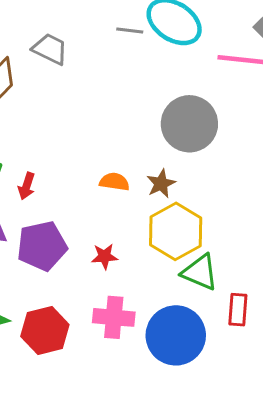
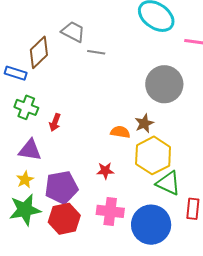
gray line: (130, 31) -> (96, 52), moved
orange semicircle: (114, 182) -> (120, 132), moved
purple pentagon: (42, 246) -> (61, 187), moved

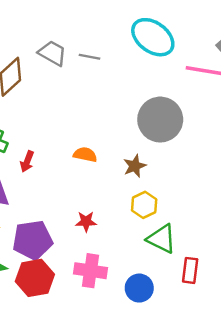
gray line: (96, 52) -> (90, 57), moved
orange semicircle: (120, 132) -> (85, 155), moved
yellow hexagon: (153, 155) -> (144, 205), size x0.6
blue circle: (151, 225) -> (139, 288), size x0.6

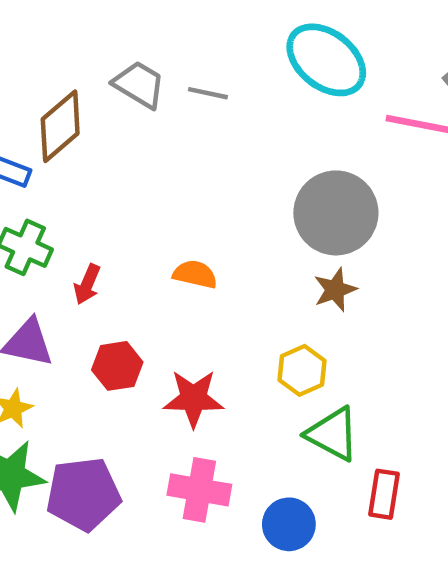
brown star: (135, 166) -> (335, 290), moved
red star: (86, 222) -> (193, 398), size x1.5
purple pentagon: (33, 240) -> (83, 494), moved
red hexagon: (35, 278) -> (117, 366), moved, size x0.7

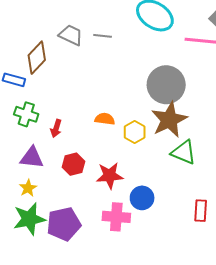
brown star: (335, 290) -> (169, 120), size x1.8
yellow hexagon: (302, 370) -> (135, 132), moved
green triangle: (333, 434) -> (184, 152), moved
blue circle: (289, 524) -> (142, 198), moved

